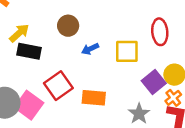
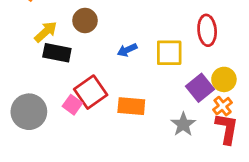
brown circle: (68, 26) -> (85, 20), moved
pink square: (29, 105) -> (72, 105), moved, size x0.6

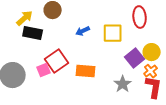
pink square: (72, 105) -> (44, 70), turned 32

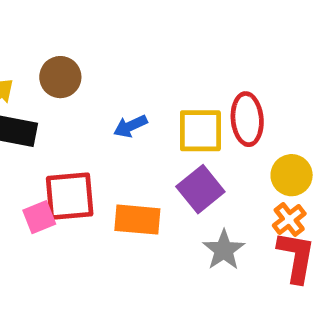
red ellipse: (140, 17) -> (247, 119), moved
purple square: (135, 58) -> (200, 189), moved
red square: (57, 61) -> (70, 196), turned 30

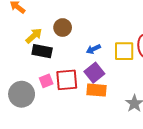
purple square: (200, 189) -> (94, 73), moved
pink square: (39, 217) -> (46, 81), moved

